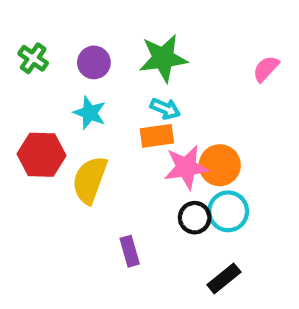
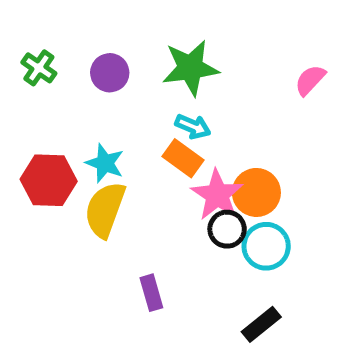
cyan star: (90, 113) -> (105, 163), moved
orange rectangle: (157, 136) -> (183, 158), turned 44
pink star: (186, 167) -> (217, 195), turned -30
black circle: (195, 218) -> (227, 229), moved

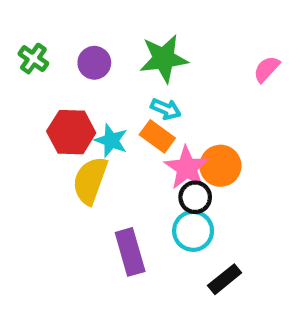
cyan star: (105, 163) -> (111, 141), moved
red hexagon: (49, 180) -> (71, 132), moved
cyan circle: (266, 246) -> (193, 231), moved
purple rectangle: (151, 293) -> (130, 252), size x1.5

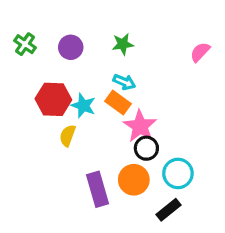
green star: (164, 59) -> (123, 44), size x0.6
orange circle: (220, 166) -> (134, 180), moved
yellow semicircle: (90, 180) -> (68, 136), size x0.6
cyan circle: (193, 231) -> (178, 173), moved

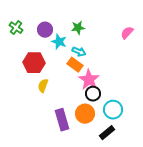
cyan star: (83, 106) -> (59, 42), moved

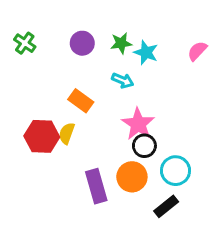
purple circle: (45, 30) -> (82, 43), moved
cyan star: (59, 42) -> (146, 53), moved
red hexagon: (34, 63) -> (42, 136), moved
orange rectangle: (75, 65) -> (81, 101), moved

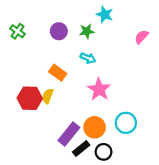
cyan star: (146, 53) -> (105, 14), moved
black circle: (144, 146) -> (104, 152), moved
purple rectangle: (96, 186) -> (69, 134), turned 55
black rectangle: (166, 206) -> (81, 149), moved

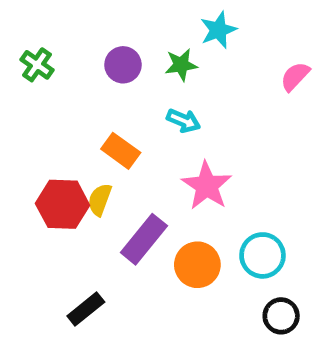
cyan star: (105, 14) -> (218, 30), turned 30
purple rectangle: (69, 134) -> (144, 239), moved
black rectangle: (81, 149) -> (86, 309), moved
black circle: (104, 152) -> (281, 316), moved

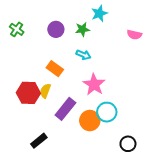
pink semicircle: (295, 76) -> (134, 35), turned -120
cyan circle: (262, 255) -> (107, 112), moved

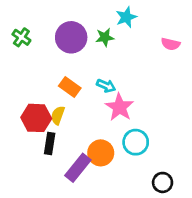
purple circle: (56, 29) -> (71, 37), size x1.5
cyan arrow: (83, 55) -> (106, 86), moved
purple rectangle: (65, 109) -> (78, 168), moved
orange circle: (90, 121) -> (101, 153), moved
black rectangle: (39, 141) -> (50, 143), moved, turned -42

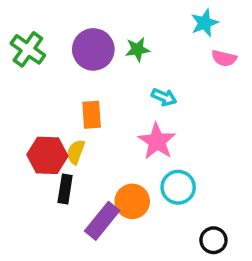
cyan star: (126, 17) -> (205, 23), moved
green cross: (21, 37) -> (28, 49), size x1.4
cyan arrow: (106, 86) -> (164, 97), moved
orange rectangle: (70, 87) -> (92, 115), turned 50

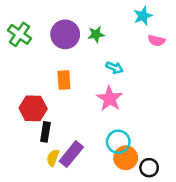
yellow semicircle: (76, 152) -> (53, 158), moved
cyan circle: (178, 187) -> (118, 142), moved
orange circle: (132, 201) -> (126, 158), moved

